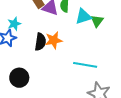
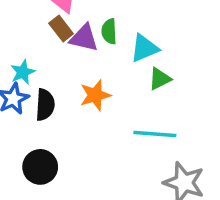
green triangle: (97, 21) -> (160, 79), moved, turned 32
black semicircle: (40, 42) -> (45, 105), moved

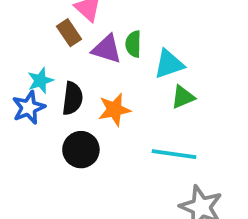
brown rectangle: (61, 29) -> (69, 33), moved
black semicircle: (45, 105) -> (72, 98), moved
black circle: (40, 167) -> (81, 150), moved

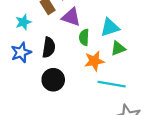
green semicircle: (133, 44) -> (84, 37), moved
cyan star: (40, 81) -> (23, 22), moved
orange star: (114, 110) -> (94, 61), moved

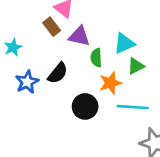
cyan star: (23, 22) -> (13, 47), moved
black semicircle: (49, 47) -> (58, 73), turned 36
black circle: (53, 80) -> (85, 106), moved

